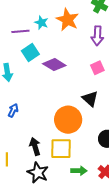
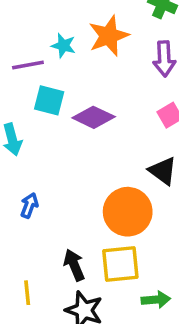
orange star: (67, 20) -> (109, 36), turned 30
cyan square: (30, 53) -> (49, 100), turned -36

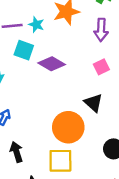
cyan star: (63, 46) -> (36, 25), moved
black arrow: (74, 265) -> (16, 152), moved

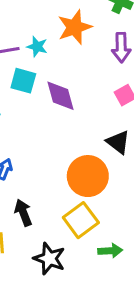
purple diamond: (52, 64) -> (61, 96), turned 48
yellow square: (60, 161) -> (81, 220), turned -32

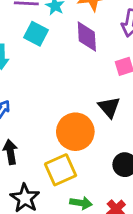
purple diamond: (61, 96) -> (87, 36), moved

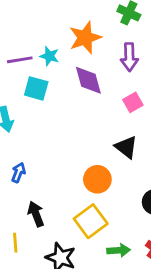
orange circle: (75, 132) -> (97, 179), size x0.7

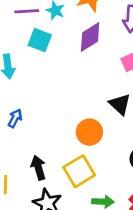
purple diamond: (88, 80) -> (90, 37), turned 68
black arrow: (36, 214) -> (38, 168), moved

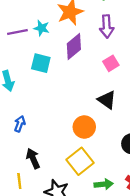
cyan square: (40, 40) -> (41, 63), moved
black arrow: (38, 168) -> (33, 158), moved

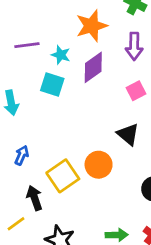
cyan star: (42, 28) -> (61, 55), moved
yellow square: (80, 161) -> (63, 176), moved
yellow line: (19, 181) -> (16, 224), turned 56

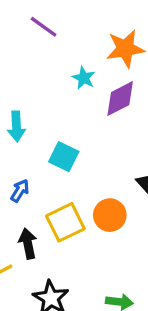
purple line: (27, 45) -> (44, 27), moved, turned 35
cyan square: (52, 84) -> (64, 157), moved

